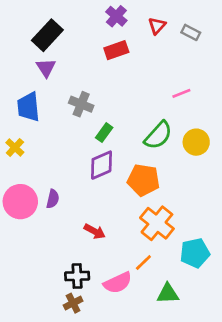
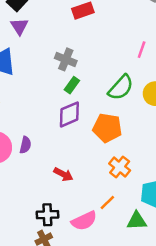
pink line: (181, 93) -> (142, 50), turned -49
gray cross: (81, 104) -> (66, 59), moved
orange cross: (157, 223) -> (120, 167), size x0.7
green triangle: (168, 294) -> (137, 221), moved

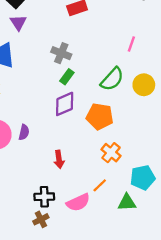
red arrow: (63, 174) -> (59, 159), turned 54

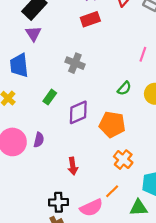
green rectangle: (67, 77) -> (50, 97), moved
green semicircle: (112, 79) -> (124, 88), size x0.6

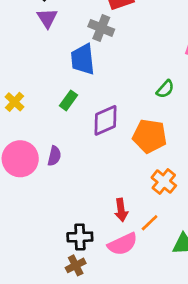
gray cross: (75, 63) -> (101, 28), moved
blue trapezoid: (19, 65) -> (83, 59), moved
red arrow: (73, 166) -> (121, 210), moved

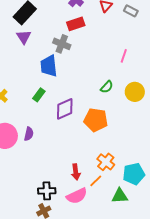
orange cross: (164, 182) -> (106, 162), moved

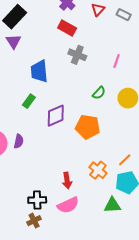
red rectangle: (76, 24) -> (67, 28), turned 48
gray cross: (62, 44) -> (77, 55), moved
orange line: (96, 181) -> (125, 160), moved

